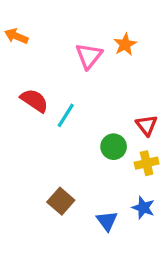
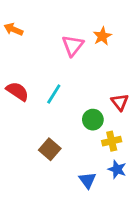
red semicircle: (34, 100) -> (17, 91), moved
yellow cross: (147, 163) -> (112, 141), moved
brown square: (61, 201) -> (50, 149), moved

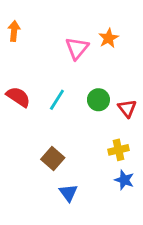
orange arrow: (13, 29) -> (14, 31), turned 72
green circle: (93, 120) -> (98, 100), moved
blue triangle: (87, 180) -> (68, 193), moved

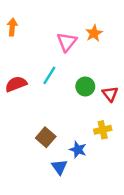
red semicircle: (18, 97) -> (16, 84), turned -55
cyan line: (57, 100) -> (49, 75), moved
blue star: (124, 180) -> (78, 150), moved

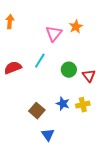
blue star: (78, 150) -> (63, 104), moved

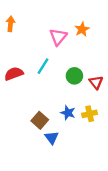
blue triangle: (48, 135) -> (52, 138), moved

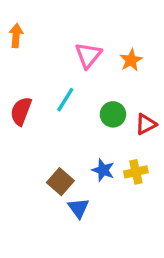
orange star: (82, 29) -> (131, 60), moved
red semicircle: (14, 74) -> (21, 111), turned -48
red triangle: (96, 82) -> (146, 124), turned 40

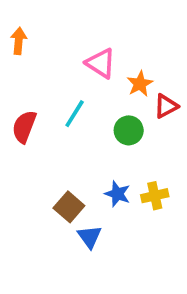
pink triangle: (88, 55) -> (101, 63), turned -36
orange star: (131, 60) -> (140, 84), moved
red triangle: (146, 124) -> (166, 106), moved

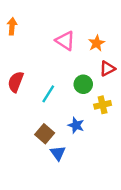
orange star: (140, 84) -> (97, 43), moved
cyan line: (75, 114) -> (48, 94), moved
yellow cross: (155, 196) -> (103, 105), moved

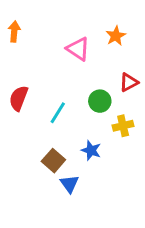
orange star: (97, 43) -> (116, 36), moved

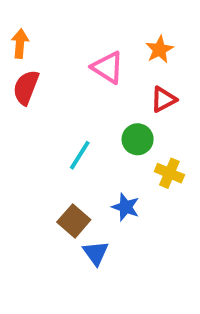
red triangle: (129, 82) -> (163, 99), moved
red semicircle: (19, 98) -> (26, 87), moved
yellow cross: (123, 126) -> (169, 173), turned 36

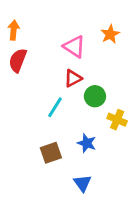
red triangle: (163, 99) -> (73, 78), moved
brown square: (74, 221) -> (51, 153), turned 30
blue triangle: (96, 253) -> (83, 183), moved

